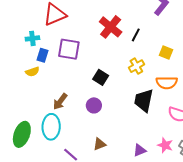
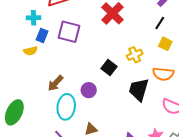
black line: (136, 35) -> (160, 23), moved
black square: (101, 77) -> (109, 68), moved
cyan ellipse: (51, 127) -> (66, 107), moved

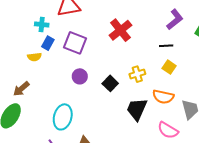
black line: (160, 23) -> (166, 46), turned 48
brown arrow: (55, 83) -> (21, 89), moved
purple circle: (89, 90) -> (80, 76), moved

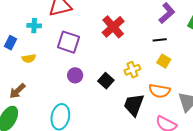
blue rectangle: (48, 43) -> (10, 43), moved

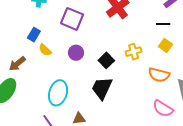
blue rectangle: (10, 43) -> (34, 35), moved
yellow semicircle: (29, 58) -> (45, 50), moved, turned 48
black trapezoid: (134, 105) -> (102, 88), moved

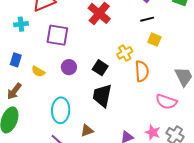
blue rectangle: (34, 35) -> (16, 60), moved
orange semicircle: (159, 75) -> (142, 71), moved, turned -95

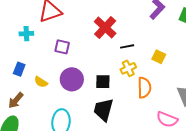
black line: (147, 19) -> (127, 46), moved
purple square: (57, 35) -> (62, 47), size x0.7
purple circle: (69, 67) -> (72, 79), size x1.5
black square: (100, 68) -> (103, 82), turned -35

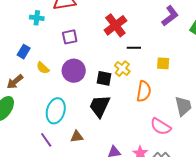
purple square: (62, 47) -> (70, 37), turned -35
yellow square: (159, 57) -> (163, 63), turned -32
yellow cross: (128, 68) -> (122, 69), moved, turned -35

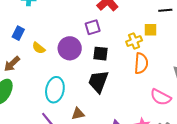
purple square: (70, 37) -> (93, 27), moved
black line: (134, 48) -> (165, 10), moved
yellow square: (163, 63) -> (151, 30), moved
yellow cross: (122, 69) -> (134, 41), moved, turned 35

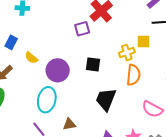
purple square: (93, 27) -> (82, 29), moved
purple circle: (70, 48) -> (58, 70), moved
black trapezoid: (98, 82) -> (106, 99), moved

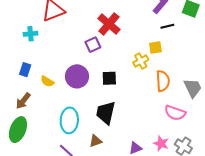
purple circle: (58, 70) -> (77, 76), moved
orange semicircle: (133, 75) -> (163, 81), moved
black trapezoid: (106, 99) -> (106, 113), moved

